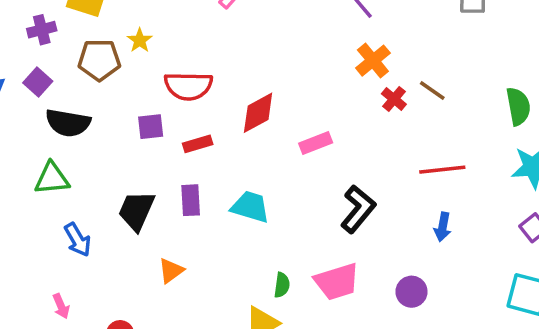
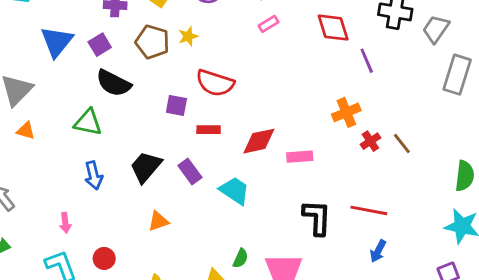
orange cross: (373, 61) -> (346, 112), moved
red diamond: (258, 113) -> (259, 141), moved
red line: (442, 170) -> (369, 210), moved
purple rectangle: (191, 200) -> (190, 171), turned -50
black L-shape: (358, 209) -> (317, 218), turned -54

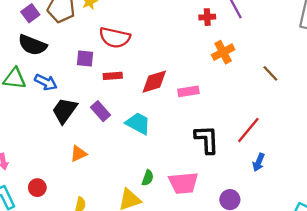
purple square: (100, 45) -> (30, 13), moved
red cross: (370, 141) -> (207, 17), moved, turned 35
blue arrow: (94, 175) -> (46, 82), moved, turned -45
red line: (369, 210) -> (248, 130), turned -56

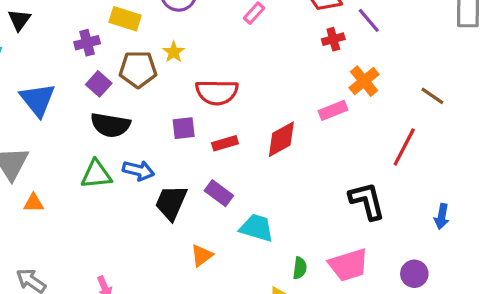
pink rectangle: (188, 91) -> (333, 110), moved
cyan trapezoid: (138, 123) -> (257, 228), moved
red line: (248, 130) -> (404, 147), moved

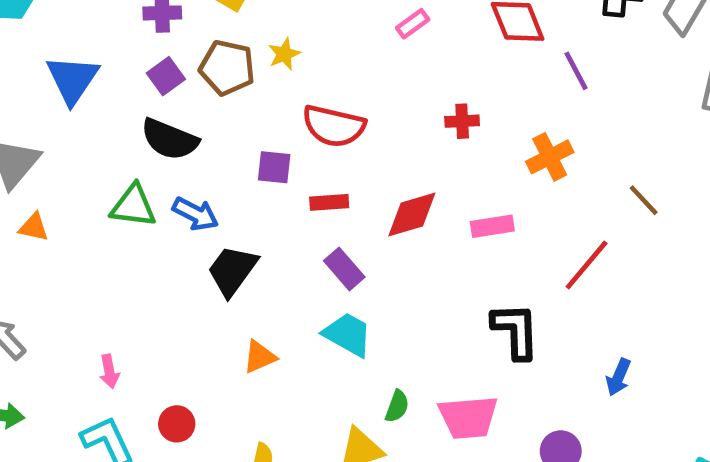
red cross: (333, 39) -> (462, 121), moved
pink rectangle: (333, 110) -> (492, 226), moved
purple rectangle: (219, 193) -> (344, 269), moved

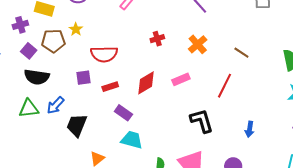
blue arrow: (195, 214) -> (55, 105), turned 120

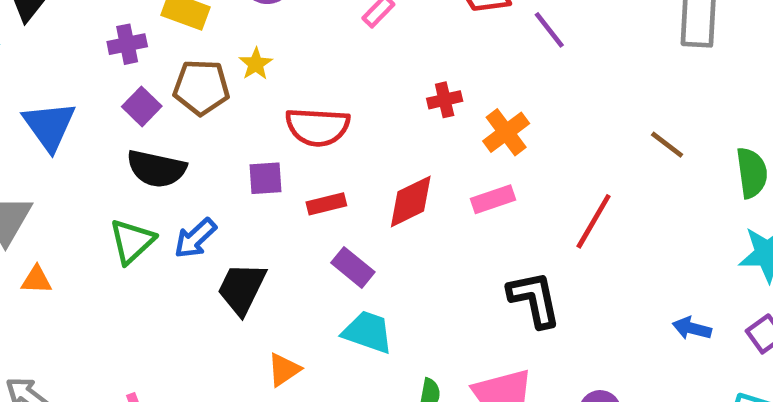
orange cross: (198, 44) -> (506, 132), moved
brown line: (241, 53) -> (667, 145), moved
green triangle: (29, 109) -> (132, 241), turned -40
blue arrow: (250, 129) -> (692, 328), moved, turned 91

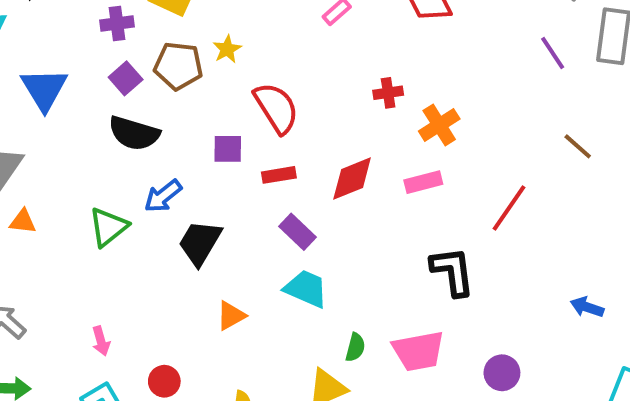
purple line: (549, 30) -> (553, 53), moved
red semicircle: (318, 127) -> (276, 108), turned -130
green triangle: (132, 241) -> (108, 227), moved

